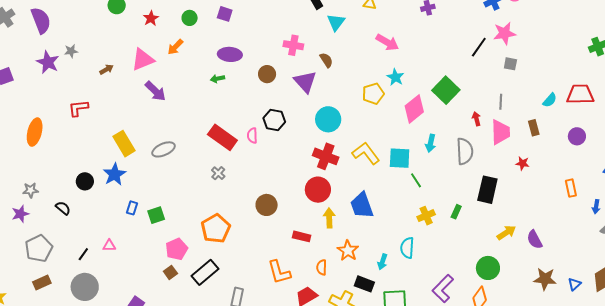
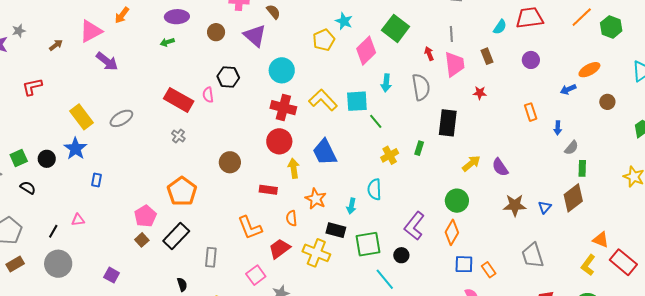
green square: (156, 215) -> (19, 158), moved

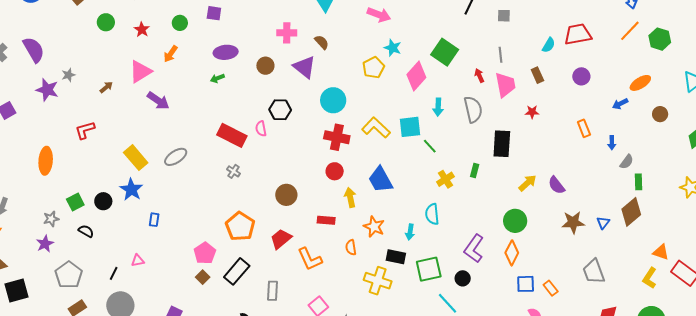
red circle: (279, 141) -> (335, 171), size x0.7
red trapezoid: (280, 249) -> (281, 239), moved

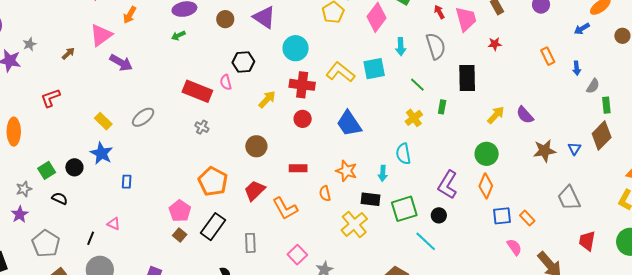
green line: (430, 146) -> (417, 85), moved
yellow rectangle: (136, 158) -> (103, 121), size x0.7
yellow arrow: (350, 197) -> (267, 99), moved, turned 60
pink triangle: (138, 261) -> (114, 224), turned 40
yellow cross: (378, 281) -> (354, 224), turned 36

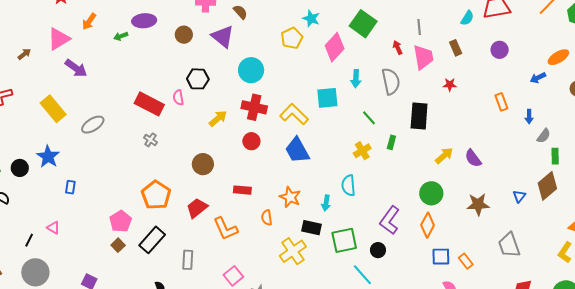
green arrow: (178, 36) -> (121, 36), moved
yellow L-shape: (340, 72) -> (294, 114), moved
yellow rectangle: (103, 121) -> (53, 109), moved, size x1.5
brown star: (544, 151) -> (478, 204), moved

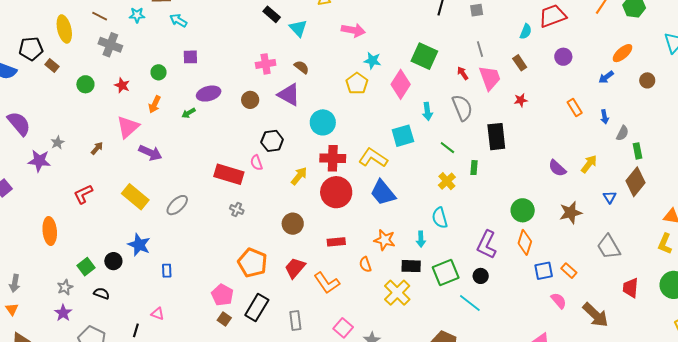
red circle: (251, 141) -> (336, 192), size x1.8
yellow arrow: (444, 156) -> (589, 164), moved

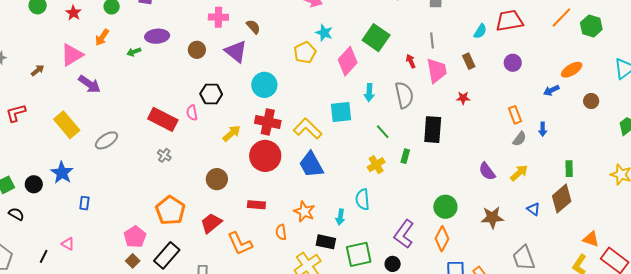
gray semicircle: (622, 133) -> (520, 139), moved
blue triangle: (610, 197) -> (533, 209), turned -32

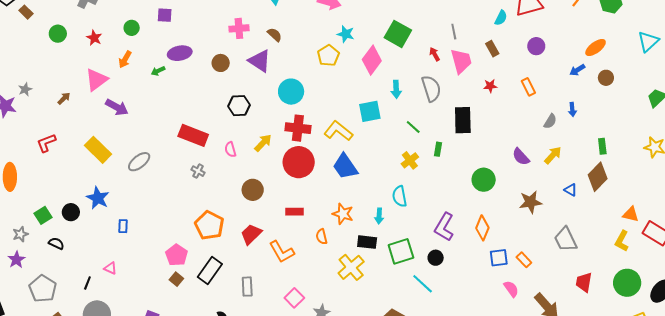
brown circle: (591, 101) -> (606, 78), moved
pink semicircle: (192, 113) -> (230, 149), moved
orange rectangle: (515, 115) -> (528, 87), moved
green circle: (445, 207) -> (484, 180), moved

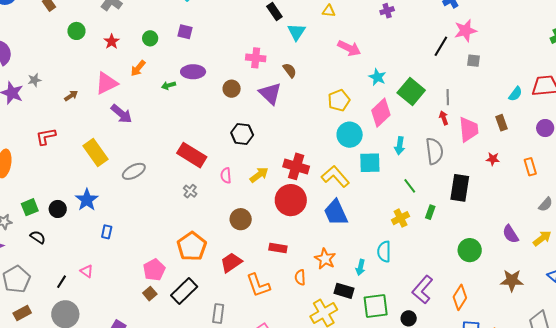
gray line: (454, 32) -> (448, 97), moved
cyan star: (346, 34) -> (377, 77), moved
cyan circle: (291, 92) -> (350, 135), moved

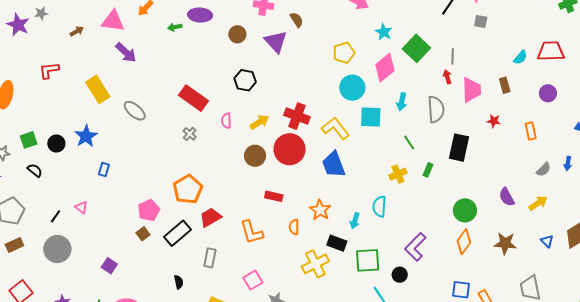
pink triangle: (106, 83) -> (113, 21), turned 30
gray ellipse: (134, 171) -> (135, 111), turned 65
brown circle: (241, 219) -> (255, 156), moved
red trapezoid: (231, 262) -> (210, 217), moved
orange diamond: (460, 297) -> (464, 242), moved

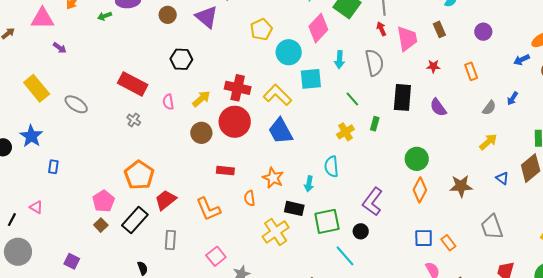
purple arrow: (126, 53) -> (60, 48), size x0.6
yellow pentagon: (344, 53) -> (261, 29), moved
blue arrow: (568, 163) -> (512, 99), turned 32
purple semicircle: (507, 197) -> (438, 107), moved

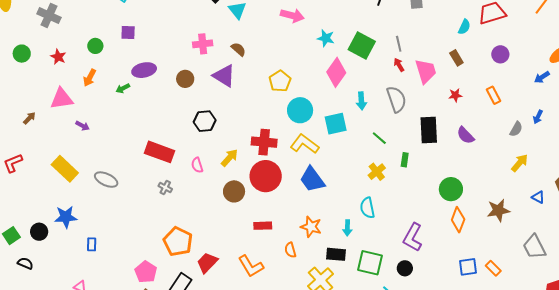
cyan circle: (289, 52) -> (300, 110), moved
blue star: (31, 136) -> (66, 217), turned -30
green square: (327, 221) -> (370, 263), turned 32

